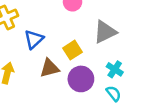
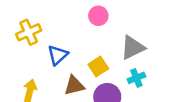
cyan cross: (115, 69) -> (136, 78), moved, turned 35

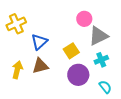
pink circle: (98, 16) -> (84, 19), moved
brown triangle: (74, 86) -> (40, 66), moved

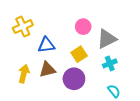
pink circle: (84, 19) -> (83, 27), moved
blue triangle: (39, 42) -> (46, 45), turned 36
purple circle: (78, 75) -> (74, 79), moved

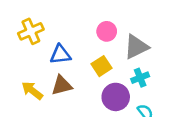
yellow arrow: (24, 74) -> (32, 91), turned -66
purple circle: (74, 79) -> (116, 97), moved

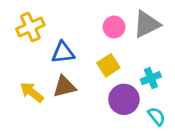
gray triangle: (136, 47) -> (147, 24), moved

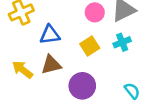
cyan cross: (151, 78) -> (122, 42), moved
purple circle: (124, 99) -> (82, 86), moved

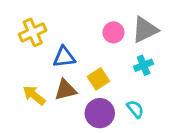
yellow square: (90, 46) -> (98, 79), moved
cyan semicircle: (132, 91) -> (135, 109), moved

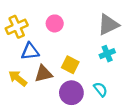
pink circle: (113, 32) -> (55, 23), moved
blue triangle: (64, 57) -> (30, 51), moved
yellow square: (98, 79) -> (70, 65), turned -30

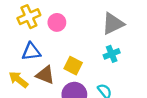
yellow cross: (17, 27) -> (29, 17), moved
brown triangle: (43, 74) -> (45, 75), turned 36

